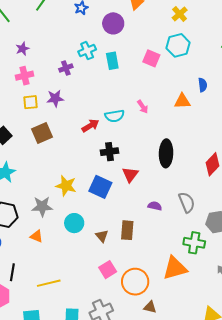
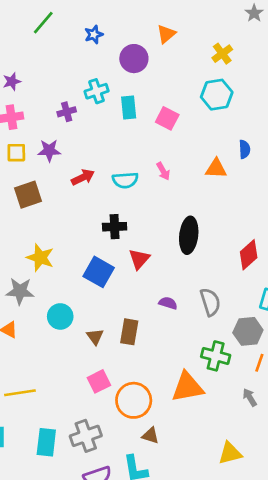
pink square: (151, 58) -> (167, 118), moved
red arrow: (90, 126) -> (83, 177), moved
yellow star: (66, 186) -> (40, 258), moved

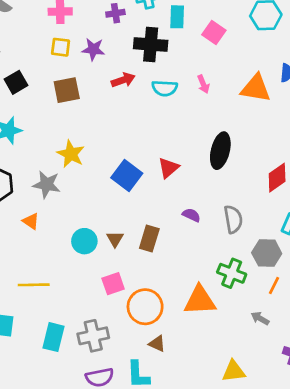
orange triangle: (216, 169) -> (256, 88), size x1.4
black cross: (115, 227) -> (151, 45), moved, size x1.4
cyan circle: (60, 316) -> (84, 241), moved
gray arrow: (250, 397) -> (260, 318), turned -36

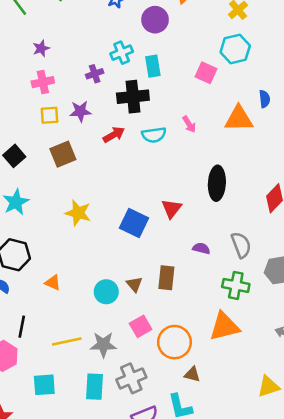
pink square: (214, 32) -> (206, 73), moved
gray star: (47, 184) -> (103, 345), moved
green cross: (232, 273) -> (236, 285), moved

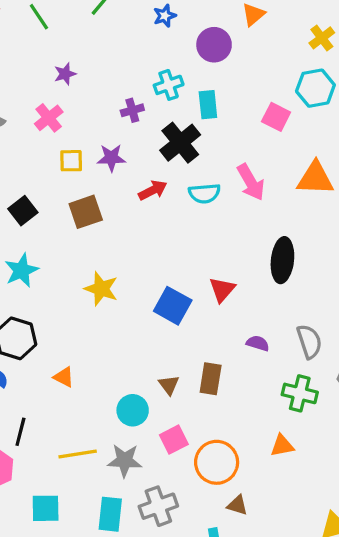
pink cross: (43, 82) -> (49, 118), moved, turned -30
black cross: (133, 97) -> (180, 143), turned -36
pink arrow: (189, 124) -> (251, 182), size x1.6
cyan circle: (106, 292) -> (133, 410), moved
orange triangle: (224, 326) -> (282, 446), size x0.6

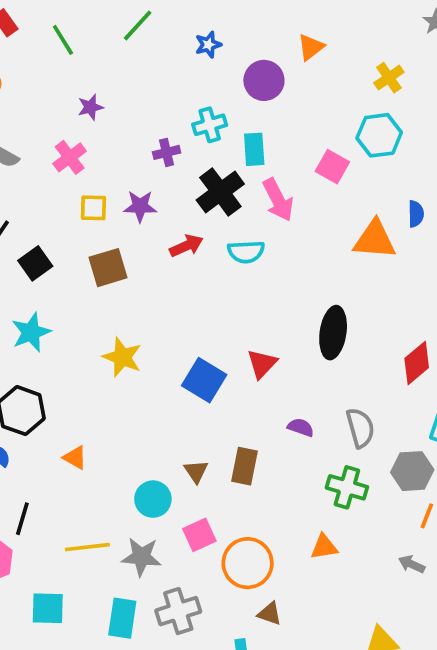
pink arrow: (251, 182) -> (278, 200), moved

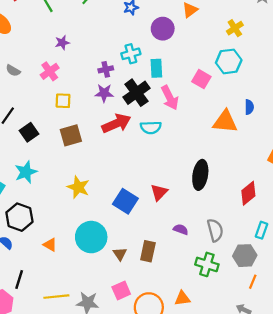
purple star: (140, 206) -> (104, 93), moved
red arrow: (186, 246) -> (116, 123), size x1.5
cyan circle: (153, 499) -> (91, 237), moved, size x1.5
orange triangle: (324, 547) -> (182, 298), moved

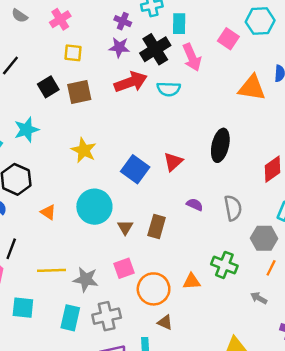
purple cross: (106, 69) -> (123, 21), turned 32
black square: (29, 132) -> (48, 87), moved
green cross: (207, 264) -> (224, 265), moved

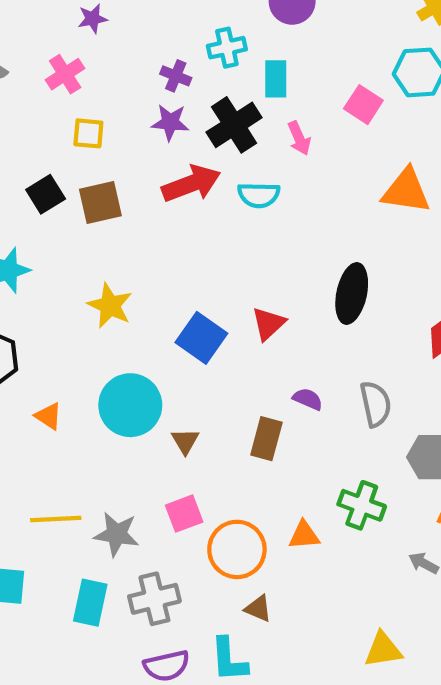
pink arrow: (192, 57) -> (299, 138), size x0.7
brown rectangle: (157, 227) -> (266, 439), moved

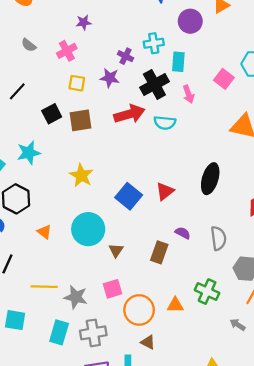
purple star: (170, 122) -> (110, 78), moved

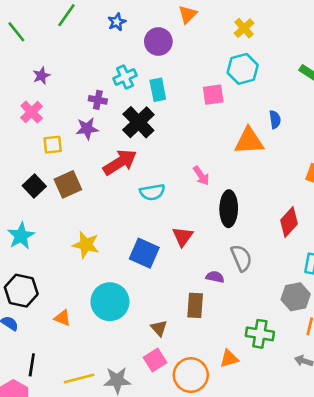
pink square: (224, 79) -> (213, 95), turned -30
pink arrow: (188, 94) -> (201, 176), moved
cyan semicircle: (165, 123) -> (152, 192), moved
gray semicircle: (218, 238) -> (241, 258), moved
brown triangle: (116, 250) -> (159, 328), moved

